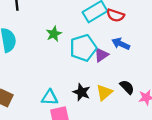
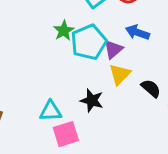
green star: (54, 34) -> (64, 31), moved
yellow triangle: (104, 92) -> (120, 74), moved

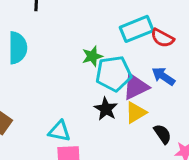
purple triangle: (113, 49) -> (136, 87), size x1.4
black star: (92, 100) -> (106, 109), moved

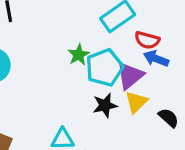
red semicircle: (162, 38) -> (147, 40), moved
black star: (106, 109) -> (105, 105), turned -30

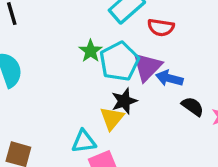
blue arrow: (156, 59) -> (169, 78), moved
yellow triangle: (136, 102) -> (112, 118), moved

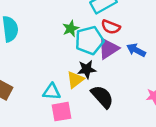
red semicircle: (161, 27) -> (111, 27), moved
blue arrow: (169, 78) -> (136, 50), moved
black semicircle: (193, 106) -> (102, 97), moved, size x1.5

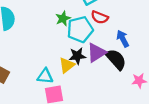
purple triangle: (108, 49) -> (96, 53), moved
blue arrow: (136, 50) -> (123, 39), turned 35
black semicircle: (102, 97) -> (116, 59), moved

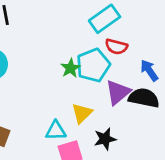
green star: (63, 18) -> (70, 68), moved
black star: (77, 56) -> (105, 139), moved
black semicircle: (116, 59) -> (144, 98), turned -30

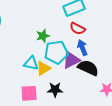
cyan pentagon: (93, 65) -> (56, 52), moved
blue arrow: (149, 70) -> (82, 48), moved
cyan triangle: (56, 131) -> (31, 63), moved

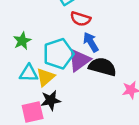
green star: (43, 36) -> (22, 41), moved
black star: (55, 90) -> (51, 100), moved

